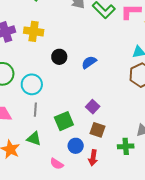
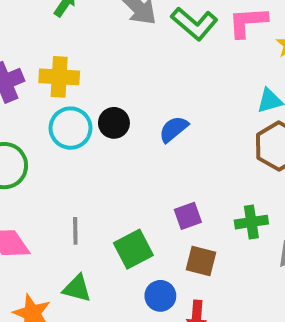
cyan circle: (32, 84) -> (71, 128), moved
purple square: (93, 107) -> (188, 216), turned 32
green cross: (126, 146) -> (251, 222), moved

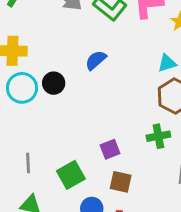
blue semicircle: (174, 129) -> (96, 60), moved
green cross: (251, 222) -> (158, 136), moved

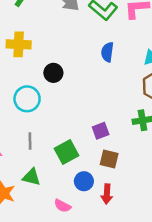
blue semicircle: (96, 60) -> (107, 52), moved, turned -42
cyan circle: (22, 88) -> (27, 99), moved

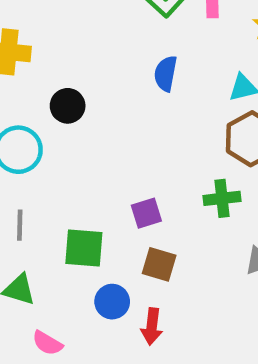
green square: (67, 152) -> (84, 248), turned 30
pink semicircle: (62, 206) -> (47, 343), moved

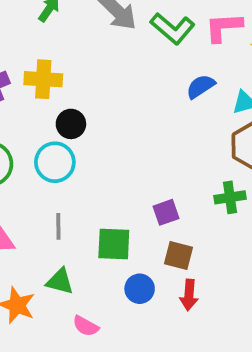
blue semicircle: (166, 74) -> (201, 86), moved, turned 48
black circle: (68, 106) -> (71, 124), moved
red arrow: (152, 326) -> (189, 295), moved

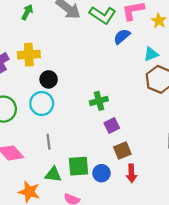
blue semicircle: (201, 86) -> (122, 36), moved
green cross: (230, 197) -> (99, 101), moved
green square: (114, 244) -> (79, 166), moved
brown square: (178, 256) -> (122, 151), turned -30

